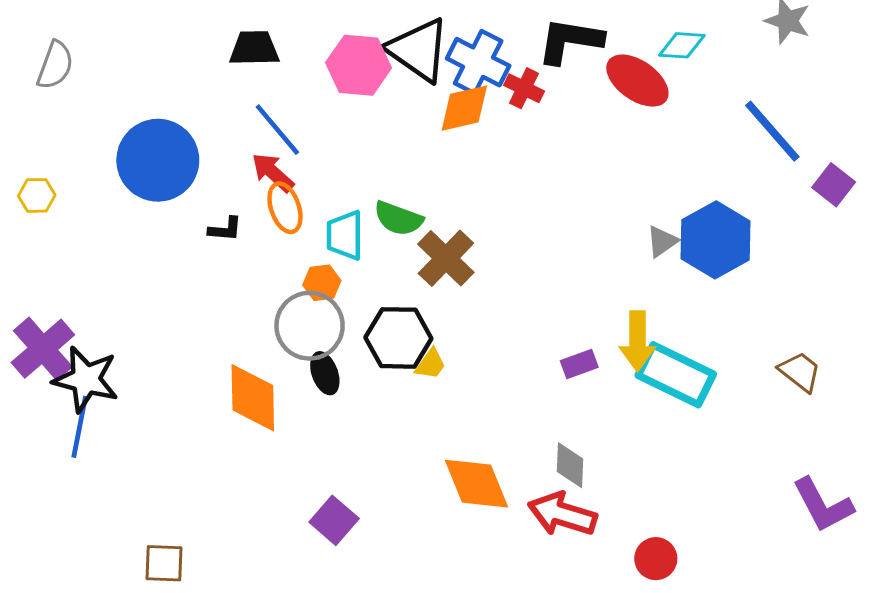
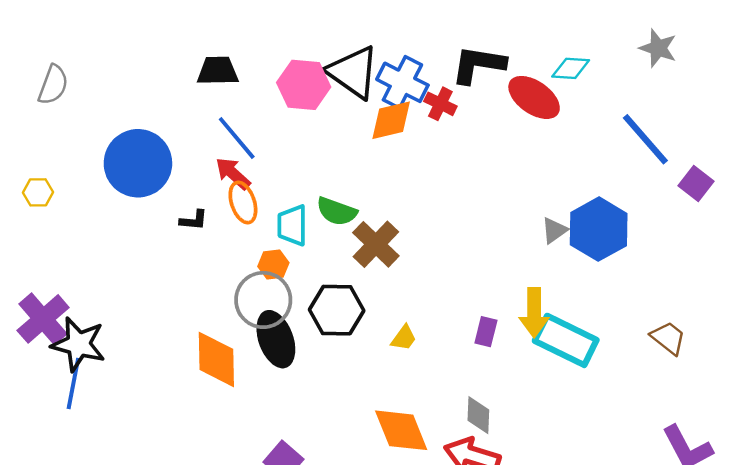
yellow trapezoid: (431, 364) -> (404, 338), moved
purple rectangle: (579, 364) -> (486, 332), turned -56
black ellipse: (325, 373) -> (276, 339), size x1.6

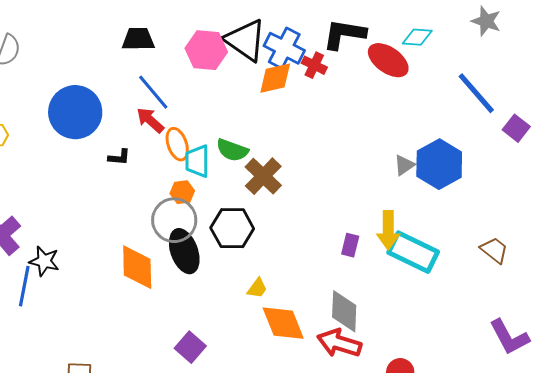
orange ellipse: (243, 203) -> (177, 144), moved
yellow trapezoid: (404, 338) -> (257, 288), moved
black star: (78, 344) -> (44, 261), moved, size x0.7
gray diamond: (478, 415) -> (344, 311), size x1.4

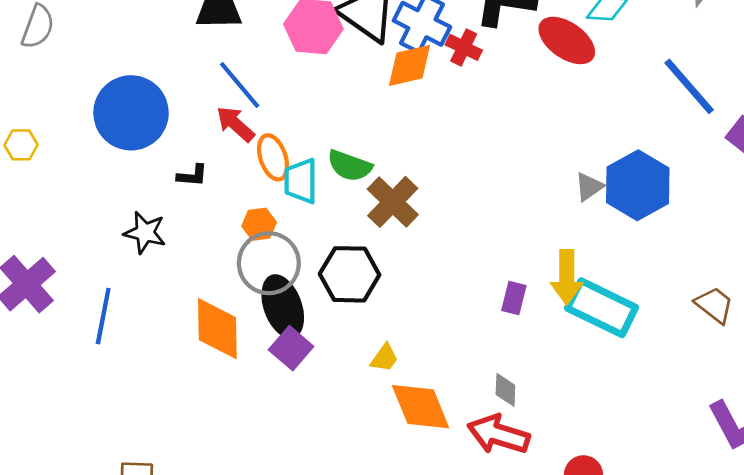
orange hexagon: (182, 192) -> (259, 224), moved
black star: (44, 261) -> (145, 233), moved
blue line: (24, 286) -> (103, 316), moved
gray diamond: (344, 311) -> (505, 390), size x0.6
purple square: (190, 347) -> (291, 348), moved

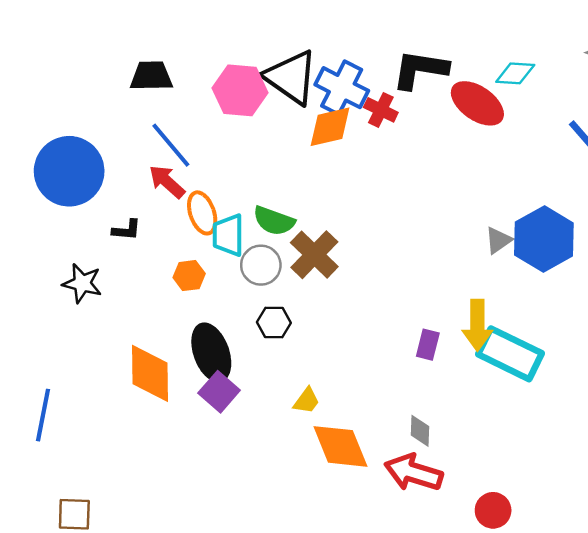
gray circle: (269, 263) -> (261, 265), moved, size x0.7
black hexagon: (350, 274) -> (274, 323), size x0.6
blue line: (103, 316) -> (43, 415), moved

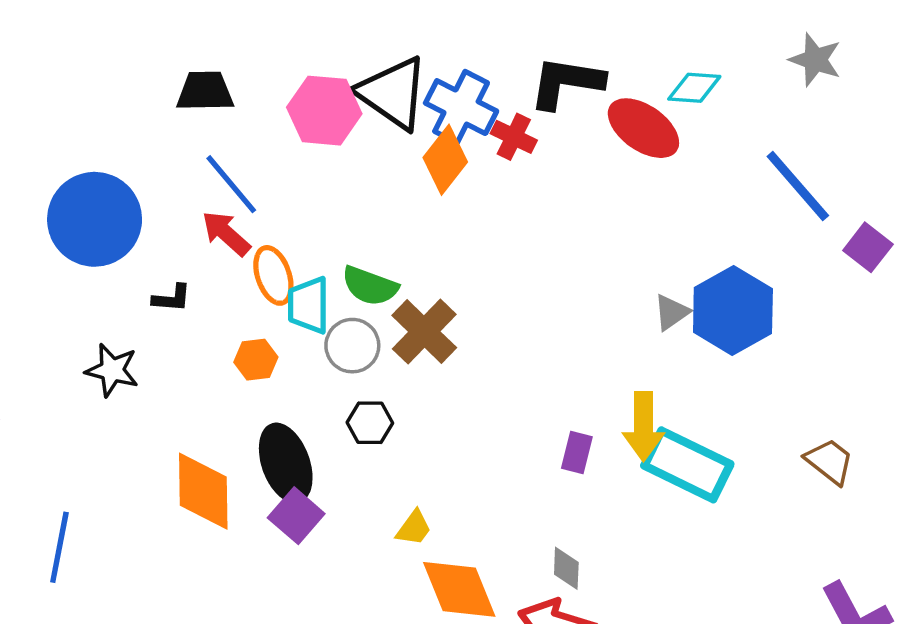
orange diamond: (330, 127) -> (445, 160), turned -39

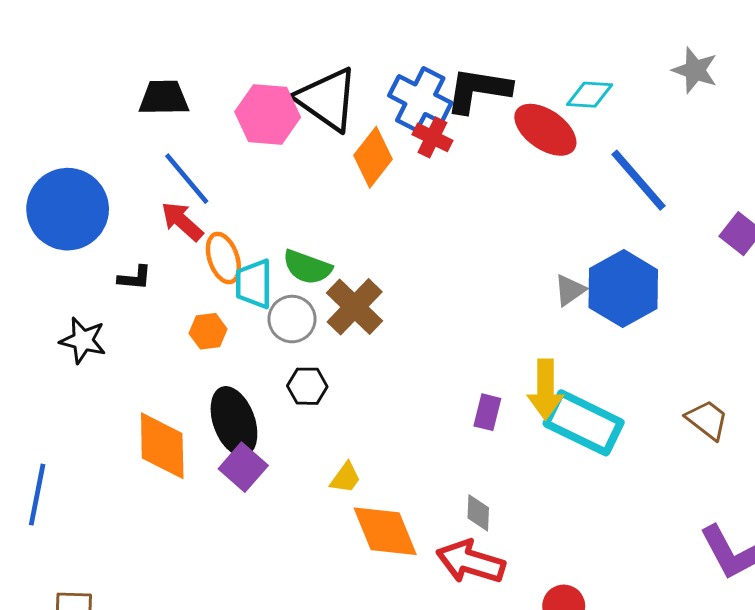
blue cross: (461, 107) -> (420, 99), moved
blue line: (798, 186) -> (639, 180), moved

